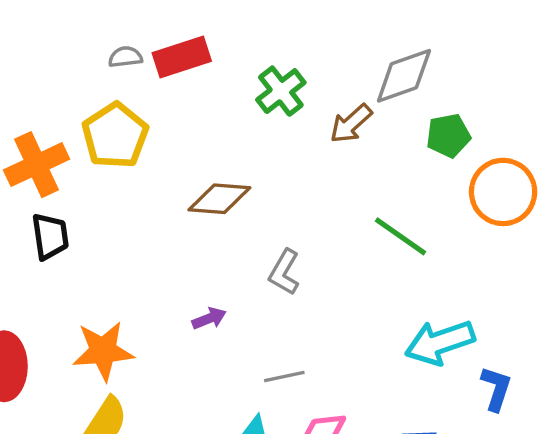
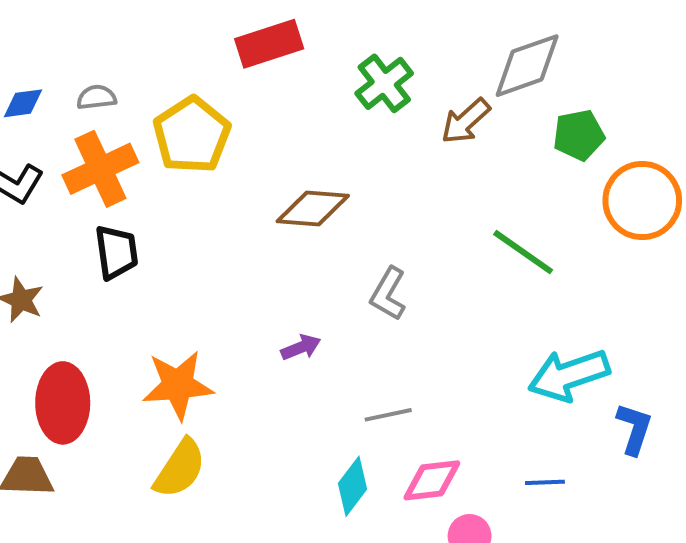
gray semicircle: (125, 57) -> (96, 97), moved

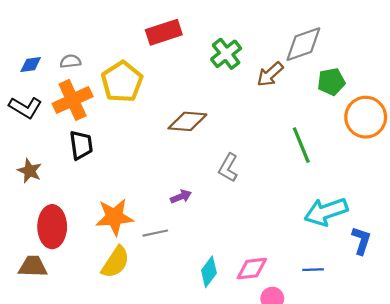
green line: (523, 252) -> (301, 145), turned 33
gray line: (388, 415) -> (155, 233), moved

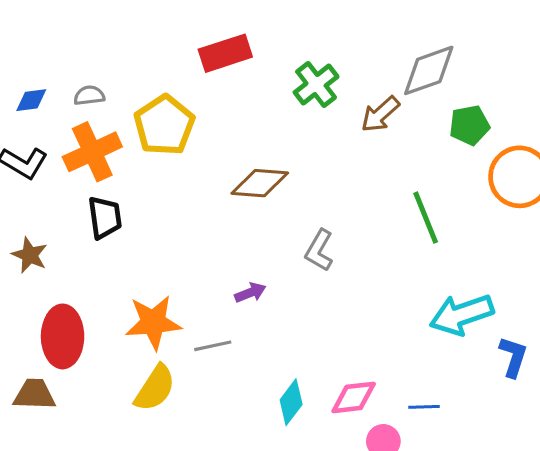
blue line: (313, 270) -> (424, 407), moved

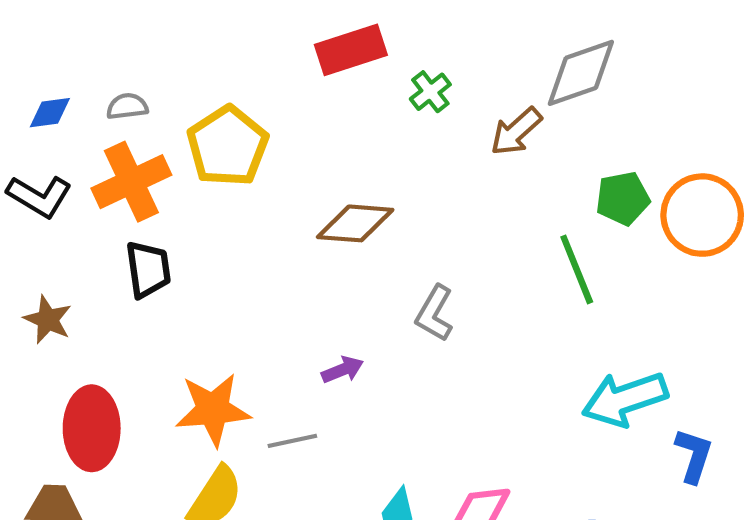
red rectangle: (225, 53) -> (351, 50), moved
green cross: (316, 85) -> (430, 92), size x0.7
green pentagon: (469, 125) -> (623, 198), moved

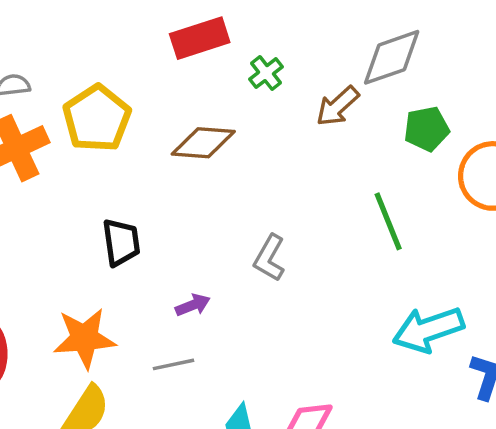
green pentagon: (623, 198) -> (427, 129), moved
brown diamond: (355, 223) -> (203, 143), moved
black trapezoid: (148, 269) -> (121, 242), moved
gray line: (292, 441) -> (174, 364), moved

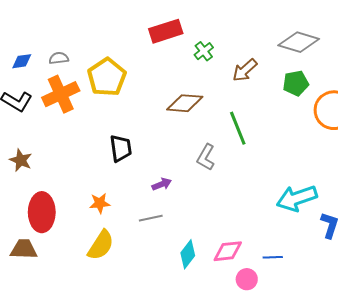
gray diamond: (392, 57) -> (299, 42), moved, turned 36
brown diamond: (203, 143) -> (185, 103), moved
green line: (388, 221) -> (238, 128), moved
orange star: (85, 338) -> (100, 203), size x0.6

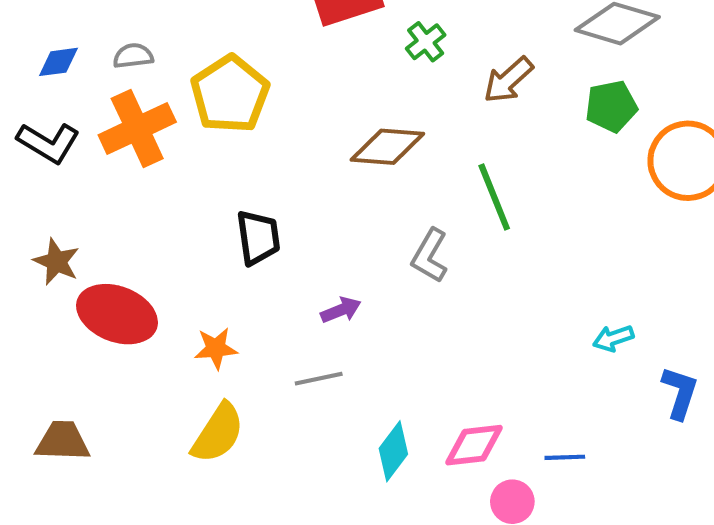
cyan arrow: (297, 198) -> (613, 338), size x0.5
red ellipse: (42, 212) -> (117, 314), moved, turned -69

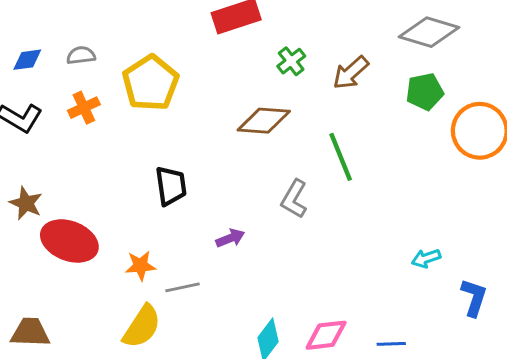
green cross: (426, 42) -> (291, 61), moved
orange cross: (137, 128) -> (84, 108), size x0.6
gray line: (319, 379) -> (182, 287), moved

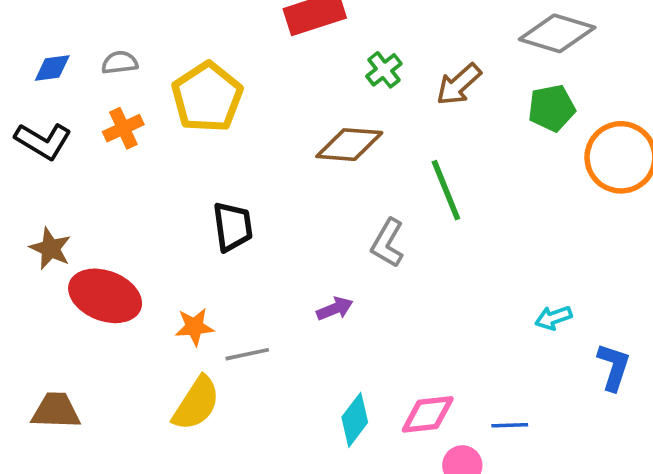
purple arrow: (230, 238) -> (335, 309), moved

